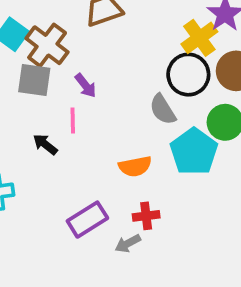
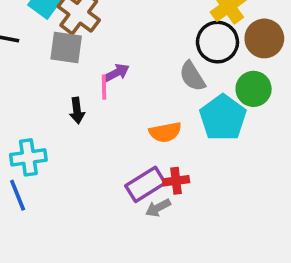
purple arrow: (86, 86) -> (117, 73), moved, turned -80
black arrow: (45, 144) -> (77, 111), turned -135
purple rectangle: (87, 220) -> (145, 184), moved

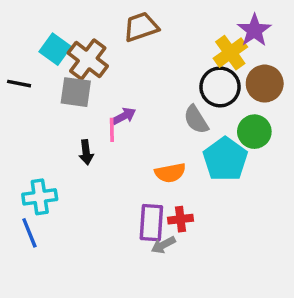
purple rectangle: (145, 184) -> (151, 223), turned -54

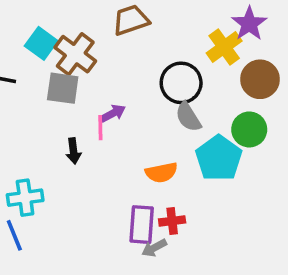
black circle: (220, 87) -> (181, 83), moved

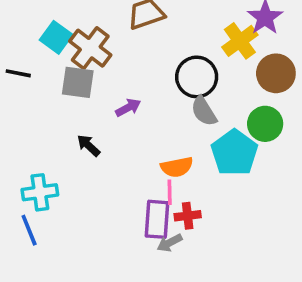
pink line: (100, 128) -> (170, 192), moved
black arrow: (73, 151) -> (89, 145), turned 140

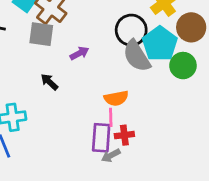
gray semicircle: (204, 111) -> (137, 56), size x1.4
cyan pentagon: (234, 153) -> (160, 44), moved

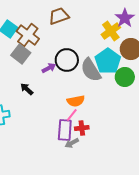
black circle: (131, 30) -> (67, 60), moved
gray square: (41, 34) -> (21, 54), turned 30
pink line: (111, 117) -> (72, 115), turned 40

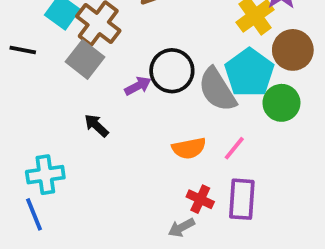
pink line: (72, 115) -> (234, 148), moved
red cross: (82, 128) -> (200, 199), turned 32
purple rectangle: (65, 130) -> (242, 199), moved

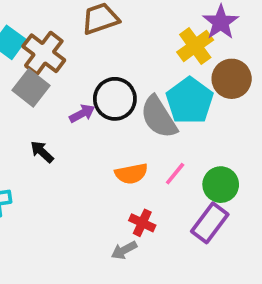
green circle: (281, 103) -> (221, 185), moved
purple rectangle: (242, 199) -> (210, 223), moved, turned 33

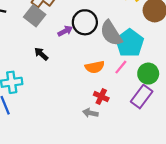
cyan pentagon: (190, 101) -> (130, 43), moved
gray arrow: (124, 250) -> (90, 113), turned 40

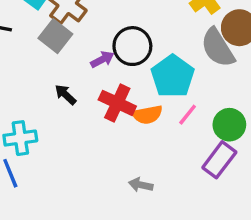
gray semicircle: (111, 33) -> (218, 48), moved
cyan pentagon: (130, 43) -> (173, 76), moved
red cross: (101, 97) -> (117, 103), moved, size x1.5

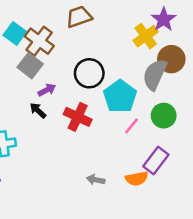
gray semicircle: (218, 48) -> (155, 75), turned 56
purple arrow: (102, 59) -> (47, 90), moved
orange semicircle: (147, 115) -> (137, 178), moved
green circle: (229, 125) -> (164, 116), moved

